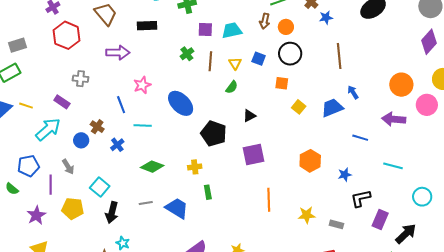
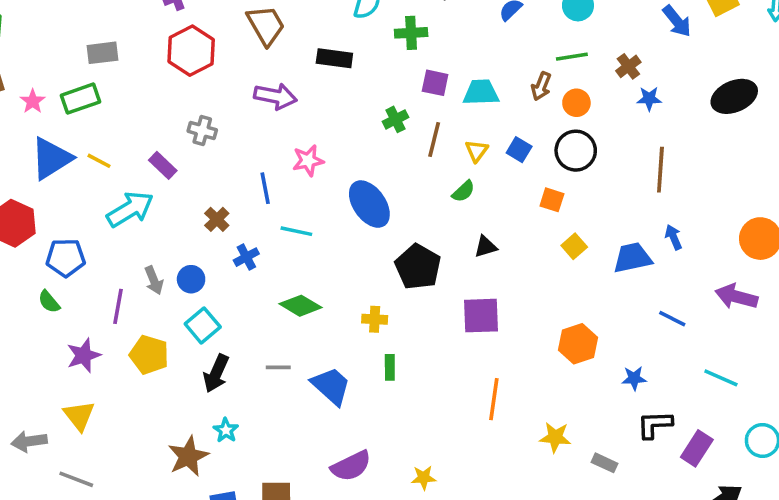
blue circle: (81, 140) -> (191, 279), moved
blue pentagon: (28, 166) -> (66, 258), moved
purple rectangle: (380, 220) -> (697, 448), moved

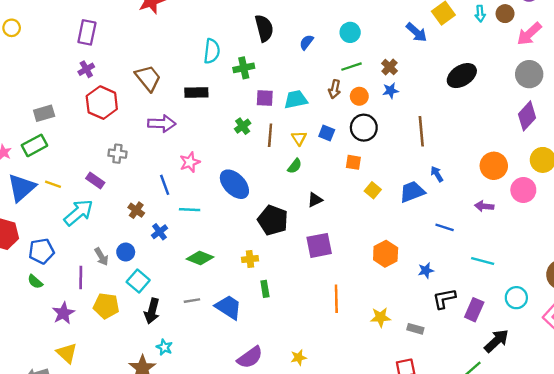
blue star: (649, 99) -> (390, 91), moved
purple arrow: (736, 297) -> (484, 206), size x0.7

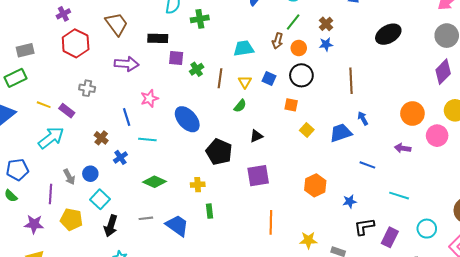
green line: (351, 67) -> (293, 22), turned -36
purple square: (265, 98) -> (176, 58), moved
yellow line: (53, 184) -> (44, 105), moved
purple star: (63, 313) -> (34, 224), turned 30

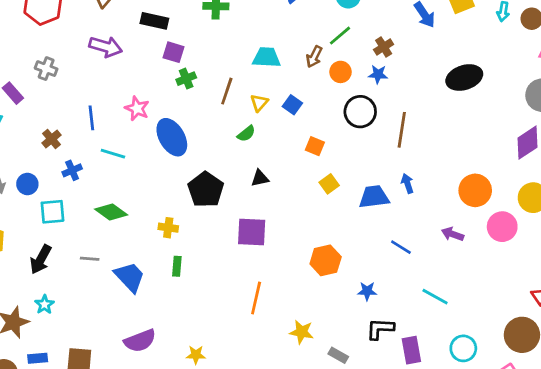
green cross: (197, 69) -> (186, 79), moved
black circle: (301, 75) -> (360, 112), moved
pink star: (149, 98) -> (137, 109), moved, turned 30
cyan square: (100, 199) -> (53, 212), moved, turned 30
purple rectangle: (390, 237) -> (411, 350), turned -48

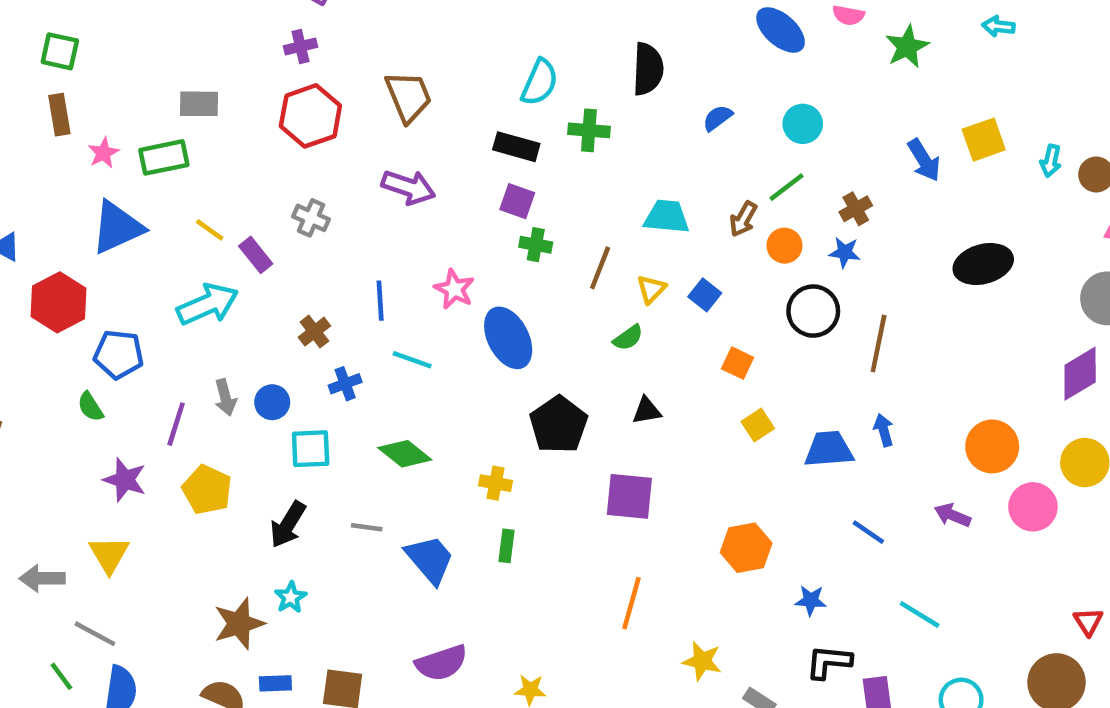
black rectangle: (154, 21) -> (516, 147), moved
green cross: (186, 79) -> (536, 245), turned 30

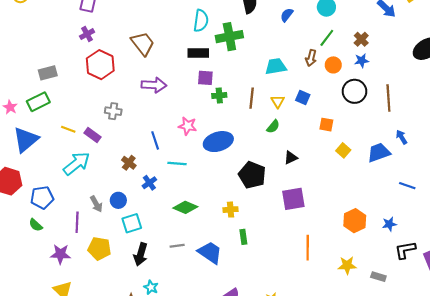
green cross: (589, 130) -> (229, 37), size x1.4
blue ellipse: (508, 338) -> (218, 142), turned -64
cyan square: (311, 449) -> (132, 223), moved
orange hexagon: (746, 548) -> (355, 221), moved

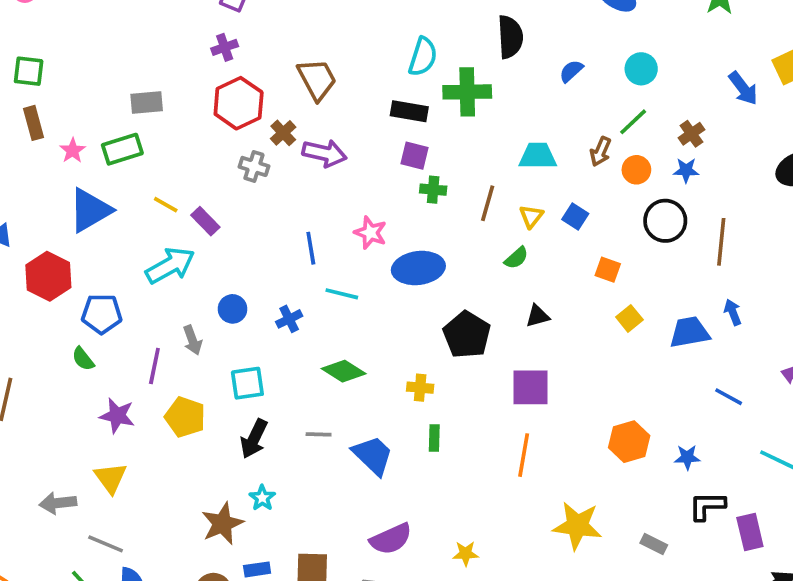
gray cross: (113, 111) -> (254, 166), moved
brown cross: (129, 163) -> (283, 133), moved
blue circle: (118, 200) -> (233, 309), moved
orange line: (308, 248) -> (524, 455), moved
yellow star: (347, 265) -> (577, 526), moved, size x1.5

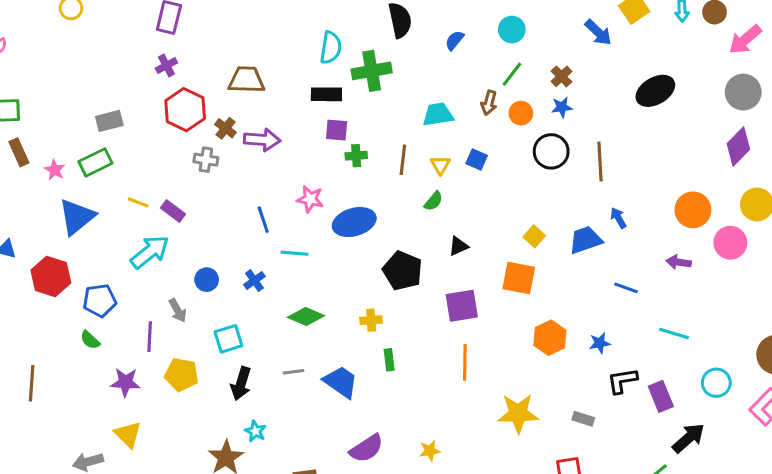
brown trapezoid: (317, 79) -> (246, 80), turned -51
orange square: (608, 270) -> (519, 278), moved, size x1.6

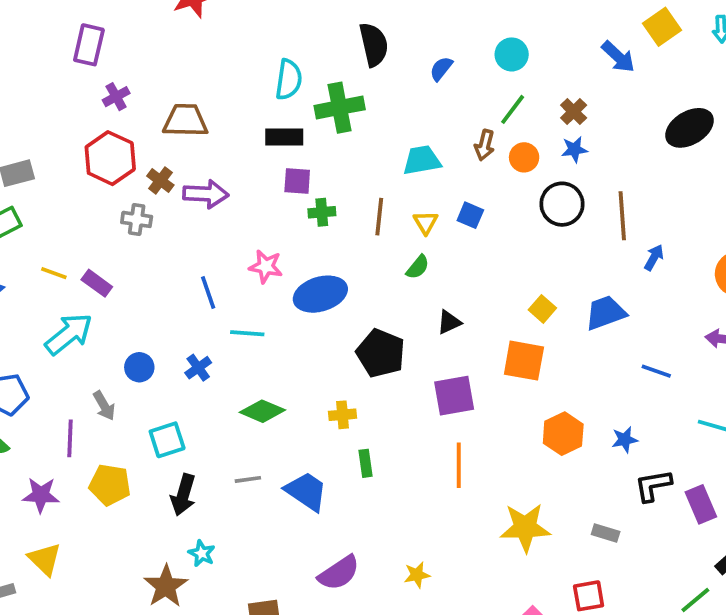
purple cross: (166, 65) -> (116, 97), moved
blue arrow: (618, 218) -> (654, 258), moved, turned 60

